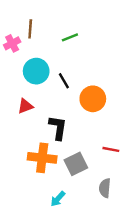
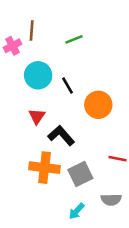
red triangle: (25, 106) -> (37, 116), moved, turned -35
black L-shape: (58, 128) -> (61, 136), turned -50
gray semicircle: (105, 188) -> (111, 200), turned -96
cyan arrow: (58, 199) -> (77, 211), moved

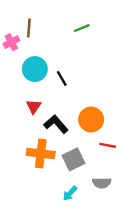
green line: (74, 39) -> (82, 28), moved
orange circle: (98, 105) -> (91, 120), moved

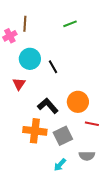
red triangle: (34, 107) -> (19, 84), moved

